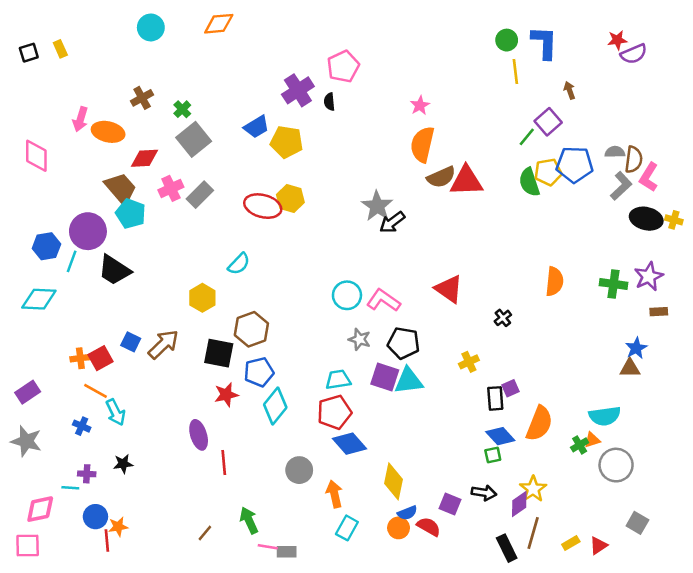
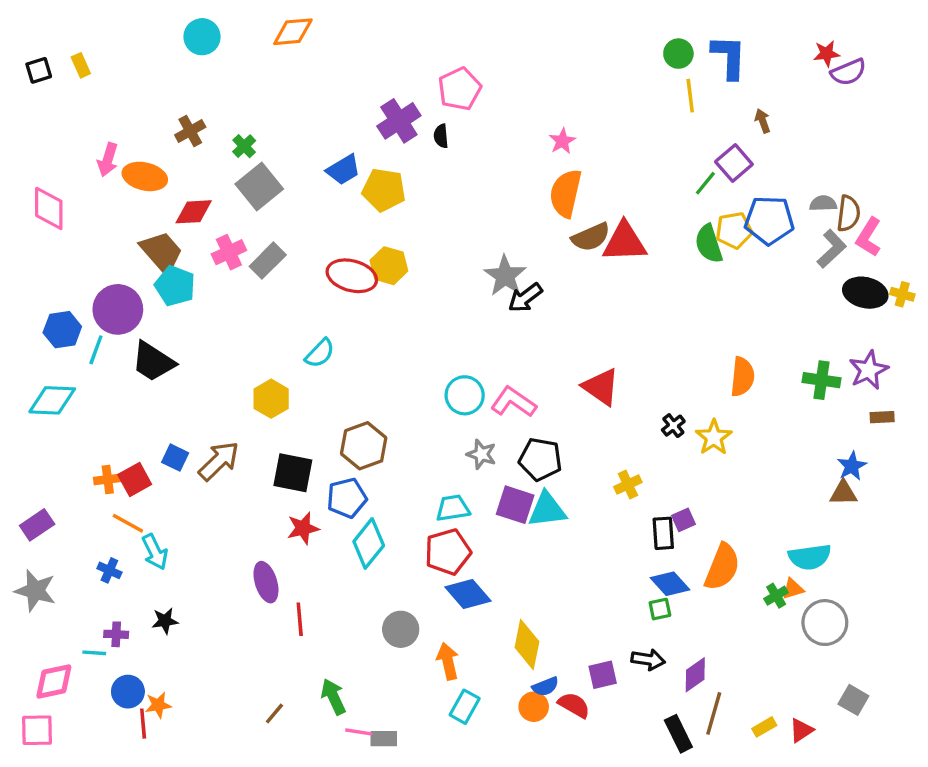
brown hexagon: (251, 329) -> (364, 446), moved
yellow star: (533, 489) -> (714, 437), moved
purple square: (450, 504) -> (603, 675), turned -35

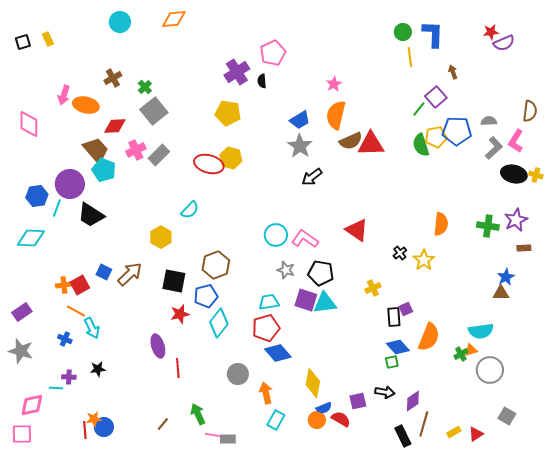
blue trapezoid: (343, 170) -> (300, 120), moved
brown semicircle: (848, 213) -> (530, 111), moved
gray star: (505, 276) -> (300, 146), moved
blue circle: (128, 692) -> (104, 427), moved

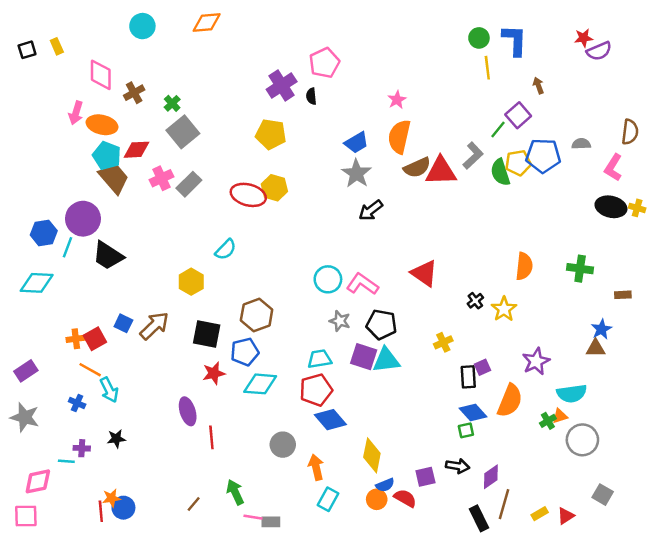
pink diamond: (29, 124) -> (101, 75), moved
gray L-shape: (494, 148) -> (473, 156), moved
cyan pentagon: (104, 170) -> (107, 156), moved
purple star: (516, 220) -> (536, 361), moved
cyan diamond: (219, 323) -> (260, 384), turned 56

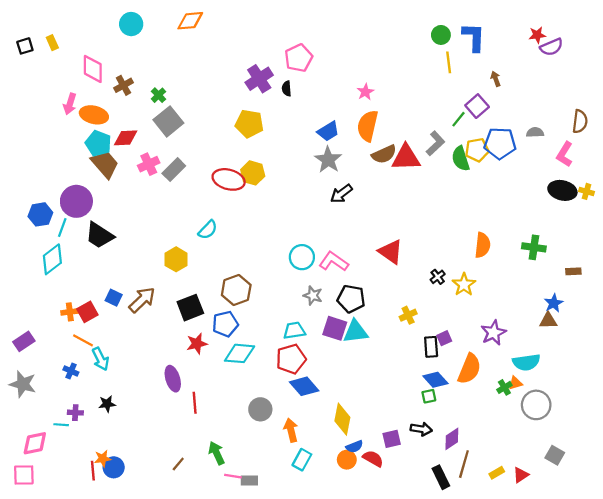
cyan diamond: (37, 283) -> (52, 259), moved, turned -40
black square: (207, 334) -> (190, 308), turned -32

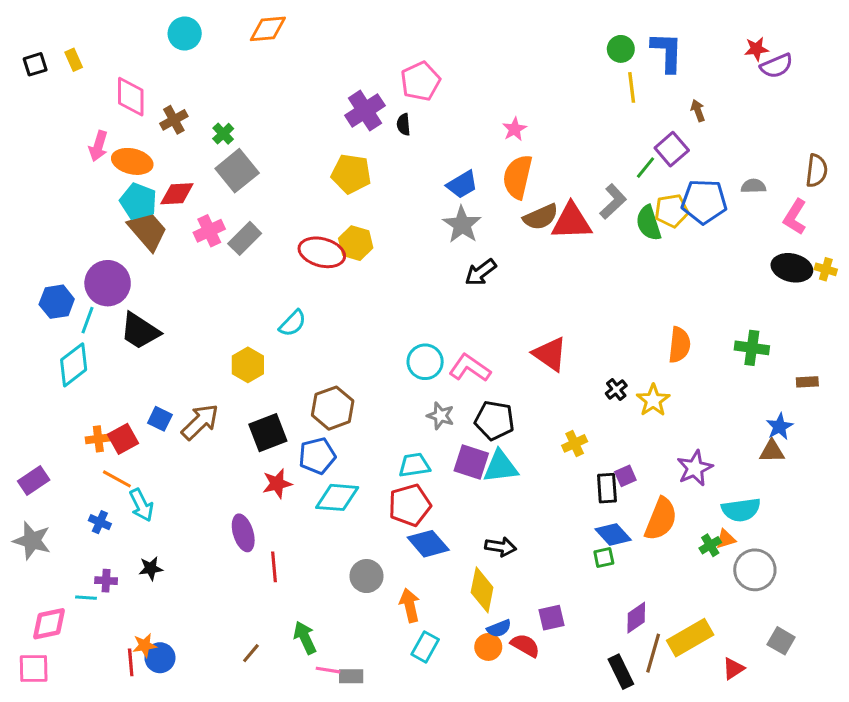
black arrow: (421, 429) -> (501, 547), moved
yellow rectangle: (497, 473) -> (690, 638), moved, size x2.0

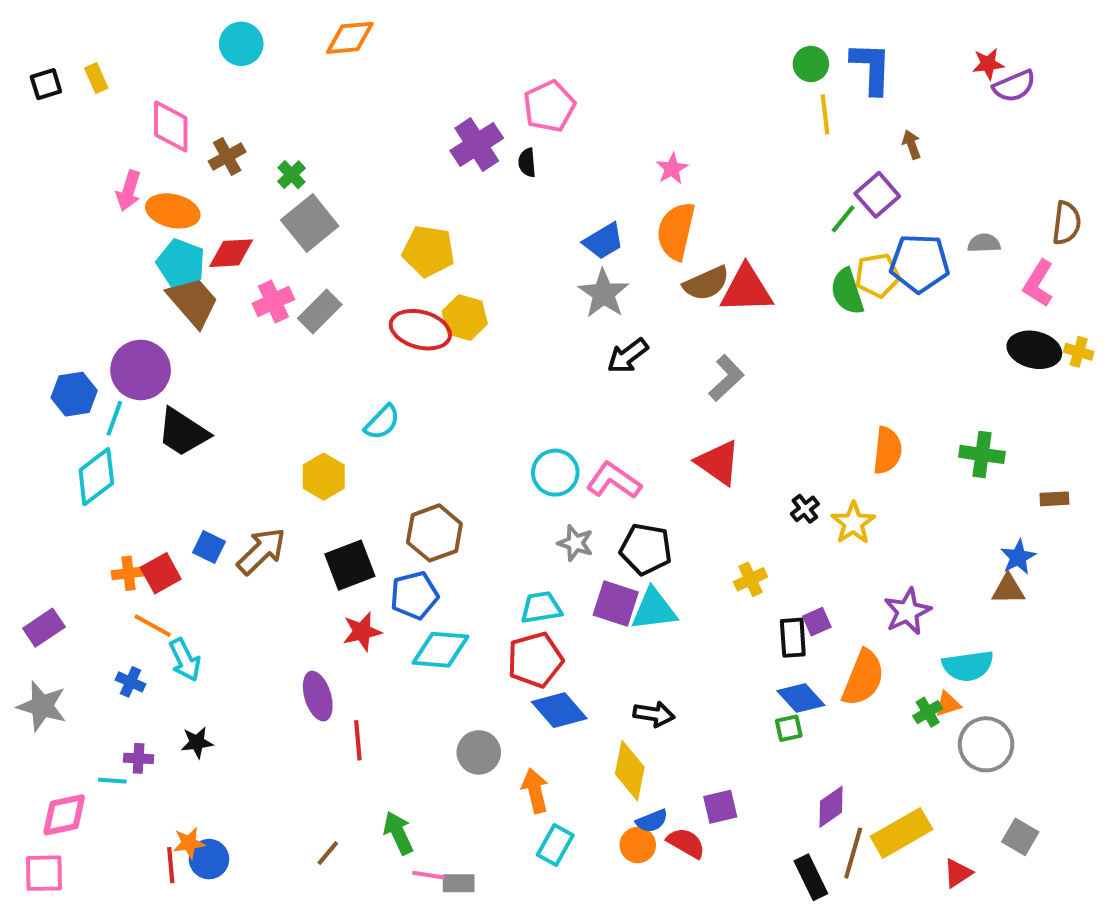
yellow pentagon: (351, 174) -> (428, 251), moved
gray L-shape: (613, 201) -> (726, 378), moved

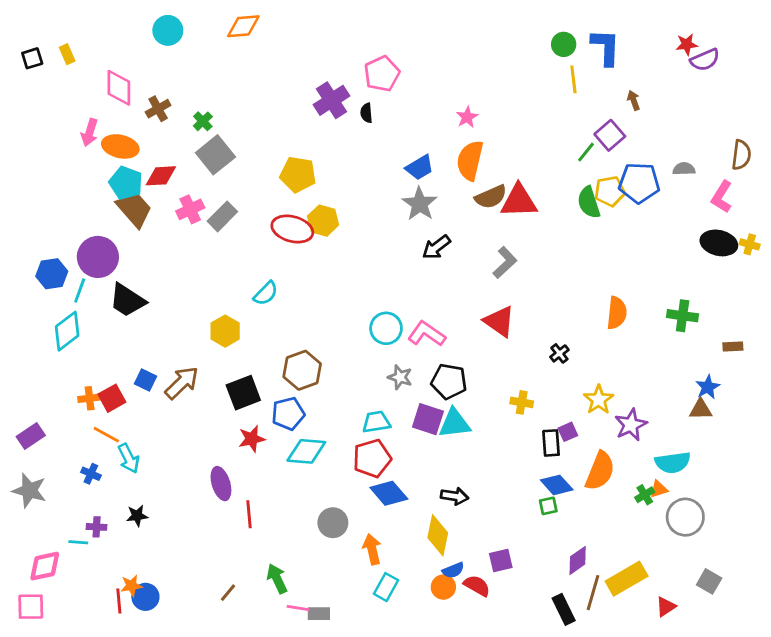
yellow star: (853, 523) -> (599, 400), moved
yellow cross: (751, 579) -> (522, 402), turned 35

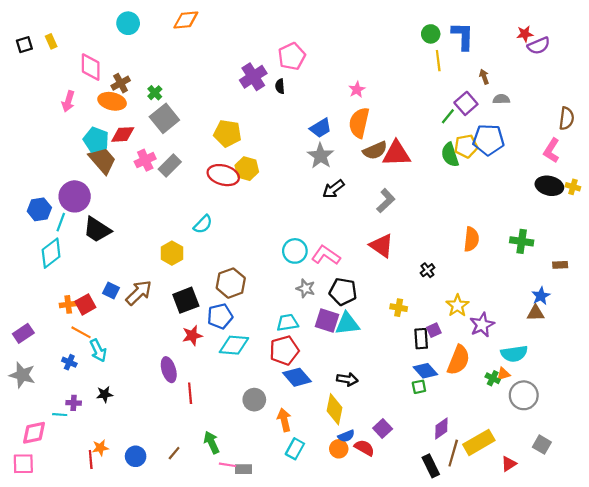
orange ellipse: (120, 146) -> (112, 101), moved
gray semicircle: (684, 169) -> (501, 99), moved
green cross: (645, 495) -> (493, 378), turned -32
purple square: (501, 560) -> (383, 428), turned -30
blue circle: (145, 597) -> (136, 456), moved

